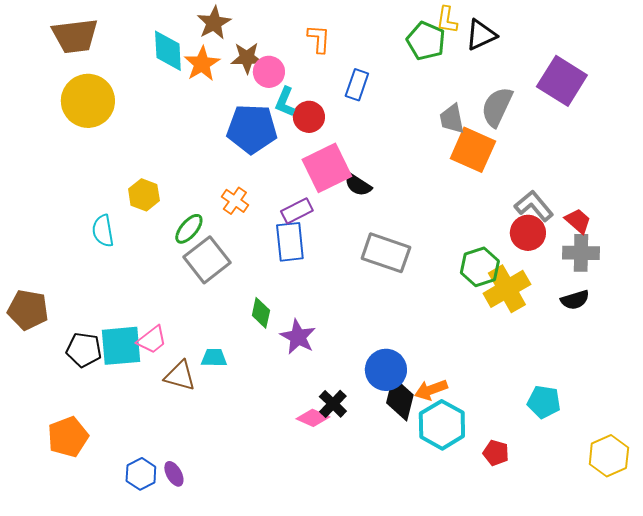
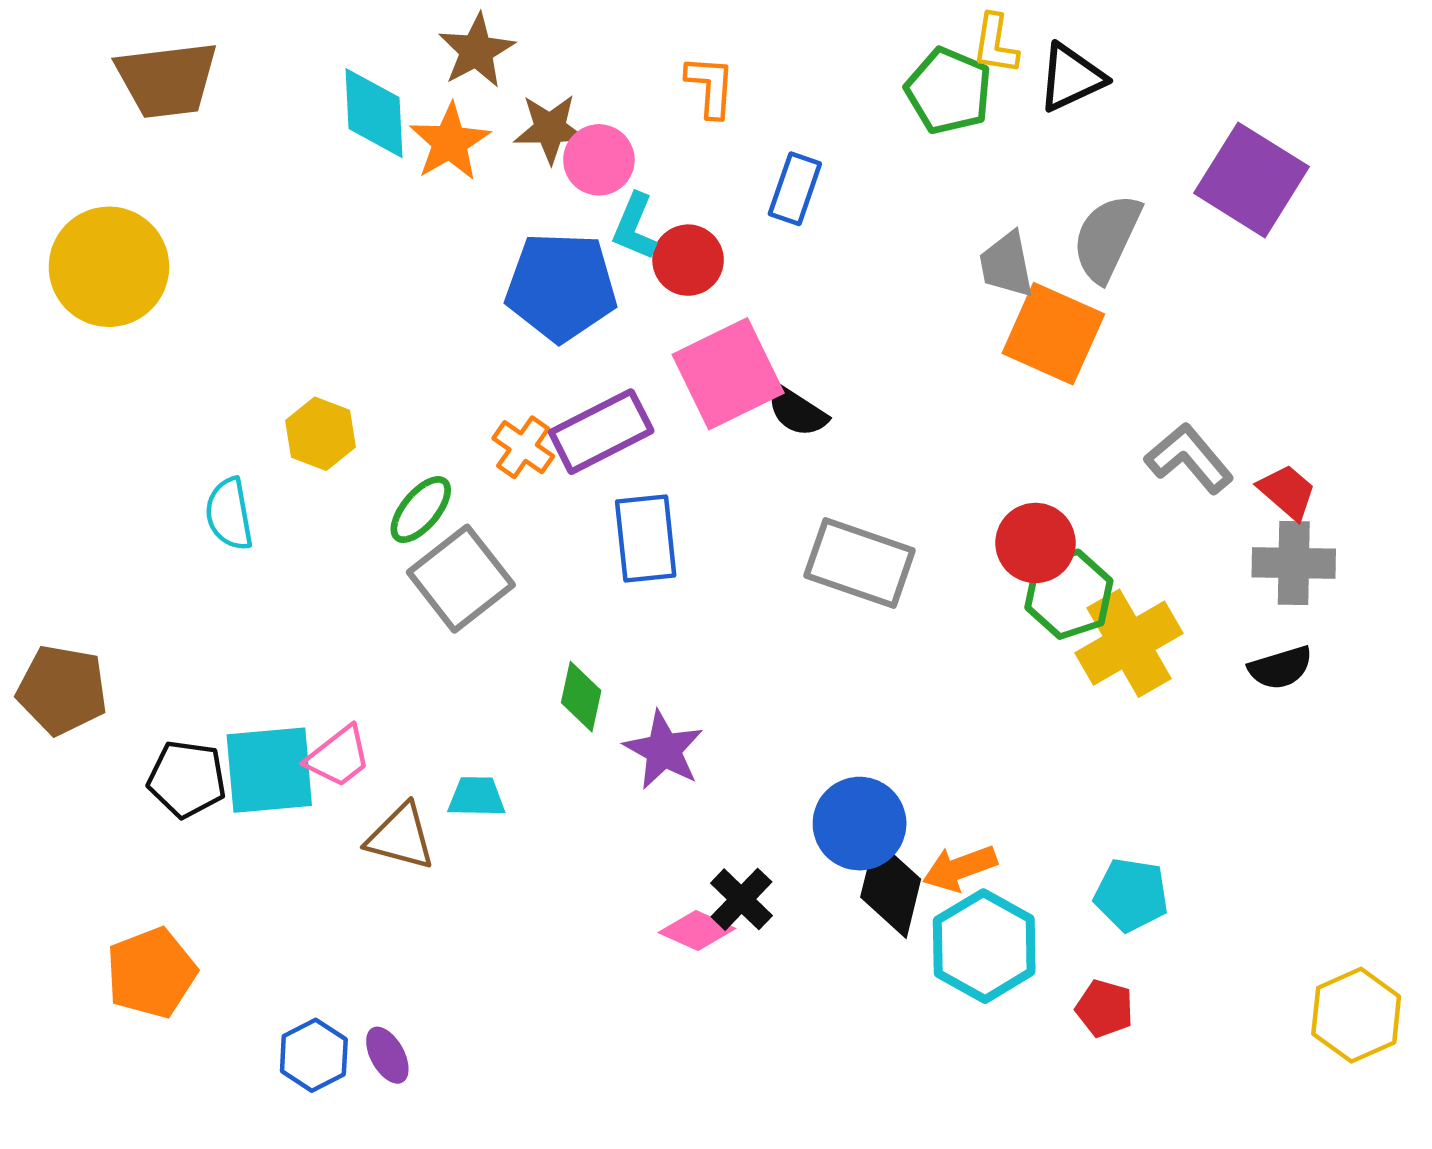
yellow circle: (88, 101) -> (109, 267), moved
purple rectangle: (297, 211) -> (601, 432), moved, size x1.4
red circle: (528, 233) -> (1035, 543), moved
cyan pentagon: (544, 402) -> (1131, 895), moved

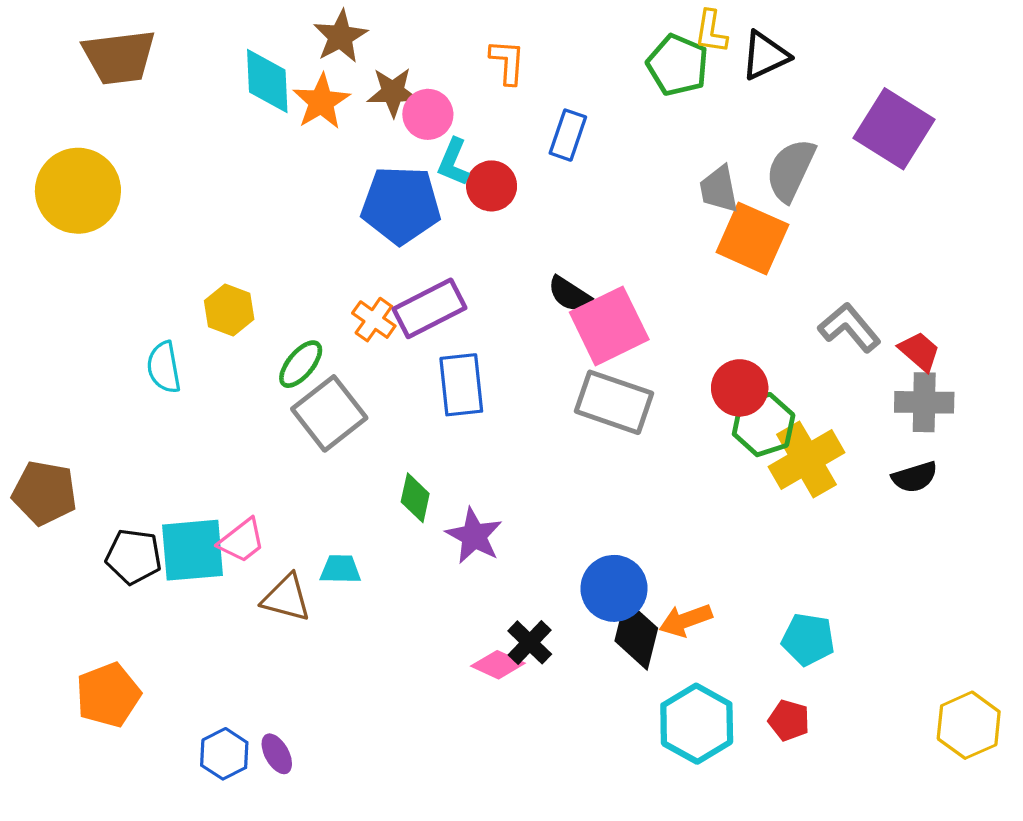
pink square: (728, 374) -> (609, 326), moved
cyan hexagon: (984, 946) -> (697, 724), moved

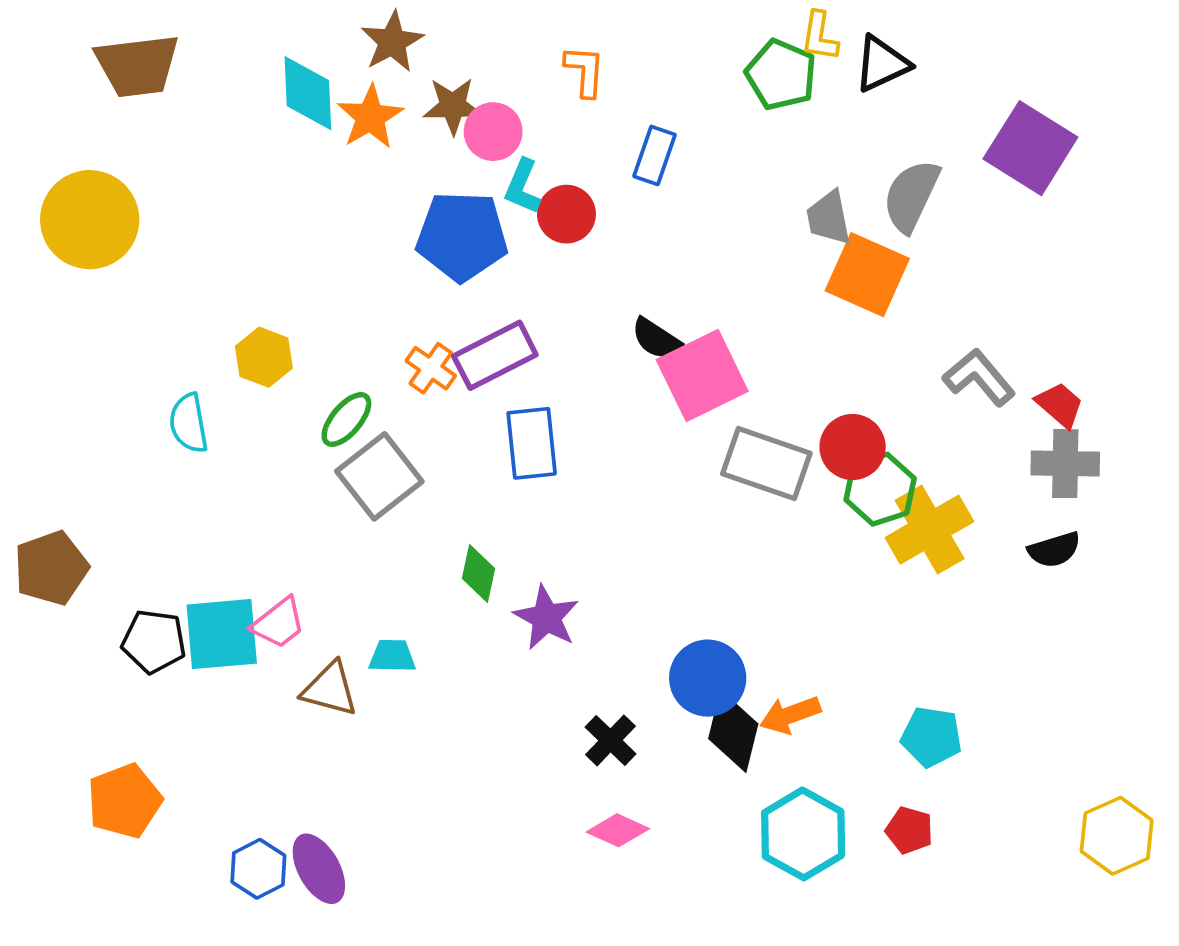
gray rectangle: (614, 402) -> (766, 464), moved
brown pentagon: (45, 493) -> (51, 568), turned -30
pink diamond: (498, 665) -> (618, 830), moved
purple ellipse: (277, 754) -> (319, 869), size x1.5

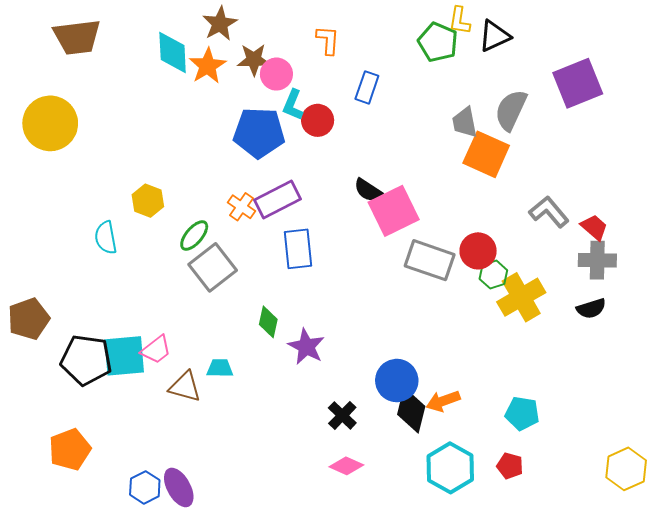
purple square: (1030, 148) -> (578, 83), turned 36
green hexagon: (880, 489) -> (493, 275), size x0.7
black pentagon: (154, 641) -> (86, 360), size x1.4

